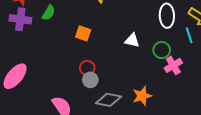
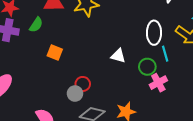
orange square: (83, 33) -> (55, 53), moved
cyan line: (189, 35) -> (165, 54), moved
red circle: (87, 68) -> (83, 84), moved

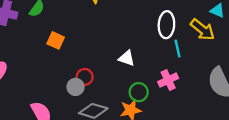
white triangle: (118, 56) -> (127, 58), moved
green circle: (147, 67) -> (139, 92), moved

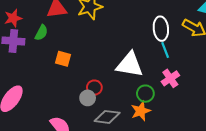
cyan line: (177, 49) -> (165, 50), moved
white triangle: (127, 58) -> (130, 65), size x1.8

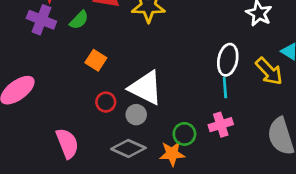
white triangle: (130, 65) -> (146, 88), moved
red circle: (94, 88) -> (106, 102), moved
gray circle: (88, 98) -> (136, 115), moved

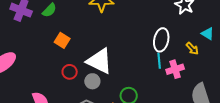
yellow arrow: (269, 71) -> (192, 49), size x0.6
pink cross: (221, 125) -> (175, 69), moved

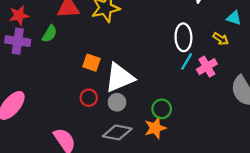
orange square: (62, 40) -> (92, 63), moved
white triangle: (99, 61) -> (120, 78), turned -36
cyan line: (159, 61) -> (187, 61), turned 49

